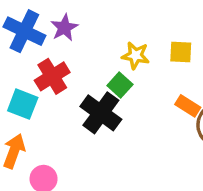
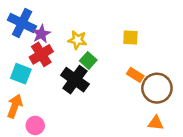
purple star: (64, 28) -> (41, 34), moved
yellow star: (136, 55) -> (77, 40), moved

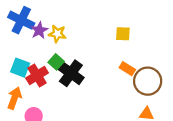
yellow star: (77, 40) -> (57, 34), moved
red cross: (41, 54) -> (37, 75), moved
green square: (88, 60) -> (56, 62), moved

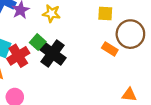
yellow star: (57, 34) -> (51, 13), moved
brown circle: (148, 81) -> (130, 34), moved

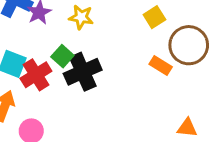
yellow square: (105, 13) -> (154, 17), turned -35
black cross: (53, 54) -> (83, 72), turned 30

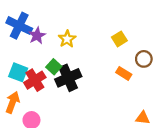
yellow star: (81, 17) -> (67, 39), turned 30
brown circle: (189, 45) -> (144, 59), size x0.6

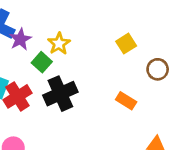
green square: (54, 67) -> (42, 62), moved
orange rectangle: (124, 73) -> (126, 101), moved

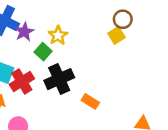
brown circle: (158, 69) -> (123, 19), moved
orange rectangle: (126, 101) -> (90, 101), moved

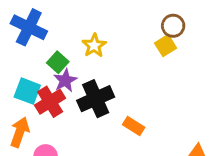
purple star: (24, 32) -> (65, 80), moved
green square: (43, 52) -> (58, 62), moved

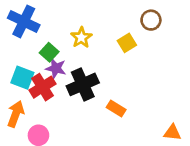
yellow square: (166, 46) -> (127, 43), moved
purple star: (65, 80) -> (56, 68), turned -30

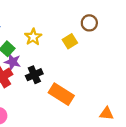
black cross: (83, 84) -> (34, 75), size x0.7
orange rectangle: (116, 108) -> (61, 94), size x1.6

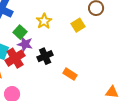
orange rectangle: (61, 94) -> (70, 74), size x0.6

